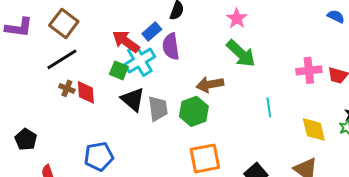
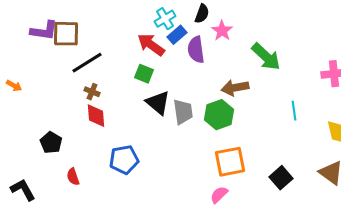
pink star: (237, 18) -> (222, 31), moved
brown square: (64, 23) -> (66, 34), moved, turned -36
cyan cross: (140, 60) -> (165, 19), moved, size x0.7
red diamond: (86, 92) -> (96, 116), moved

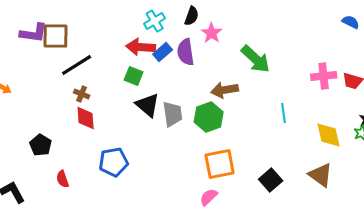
blue rectangle: (177, 35) -> (163, 52), moved
red arrow: (151, 45) -> (141, 47), turned -32

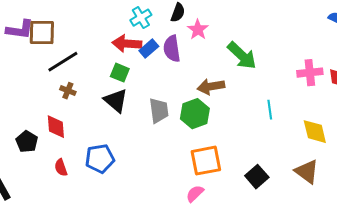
black triangle: (148, 105) -> (116, 101), moved
red diamond: (86, 118) -> (56, 127), moved
red semicircle: (63, 179) -> (61, 168), moved

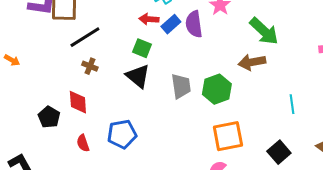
red arrow: (127, 44) -> (149, 19), size x0.7
brown arrow: (211, 87) -> (252, 62), moved
cyan line: (270, 110) -> (292, 104), moved

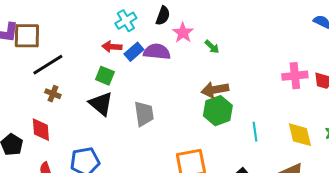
purple semicircle: (194, 24) -> (157, 52), turned 104
green arrow: (264, 31) -> (212, 47), moved, size x0.5
green hexagon: (217, 89) -> (218, 111), moved

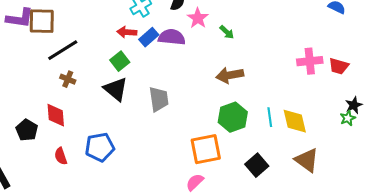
green square: (105, 76) -> (120, 61), turned 30
green hexagon: (218, 111) -> (233, 117), moved
yellow diamond: (300, 135) -> (295, 121), moved

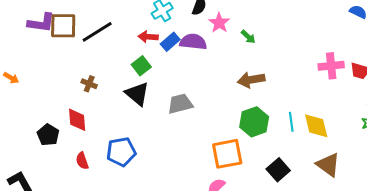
black line: (63, 50) -> (97, 32), moved
gray trapezoid: (159, 99) -> (180, 104), turned -96

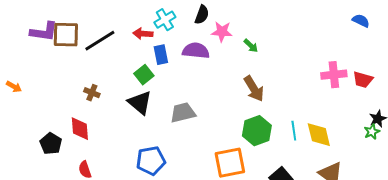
pink star: (219, 23) -> (222, 32), turned -30
red arrow: (148, 37) -> (143, 34), moved
blue rectangle: (170, 42) -> (161, 55), moved, turned -60
brown arrow: (251, 80) -> (254, 89), turned -112
blue pentagon: (121, 152) -> (151, 161), moved

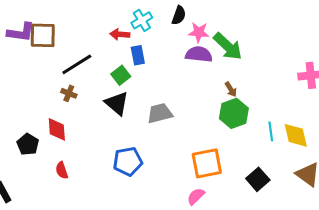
black line: (100, 41) -> (77, 64), moved
green arrow: (251, 46) -> (228, 46), size x2.0
purple semicircle: (196, 51) -> (199, 54), moved
brown arrow: (254, 89) -> (231, 89), size x0.6
green hexagon: (257, 131) -> (234, 113), moved

